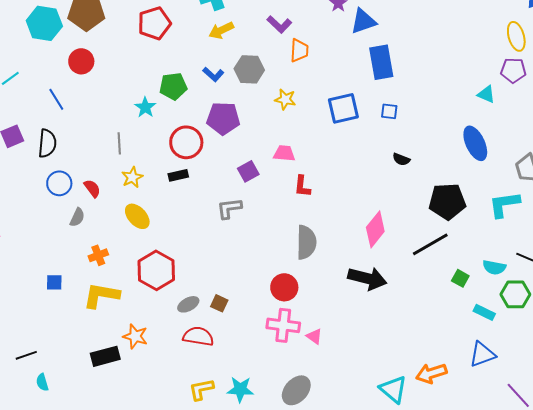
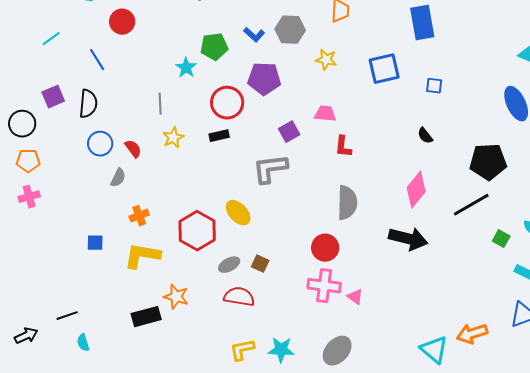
blue square: (389, 111) -> (434, 86), moved
black semicircle: (401, 159) -> (425, 136), moved, turned 30
gray L-shape: (229, 208) -> (270, 169), size x1.4
yellow ellipse: (137, 216) -> (238, 213), moved

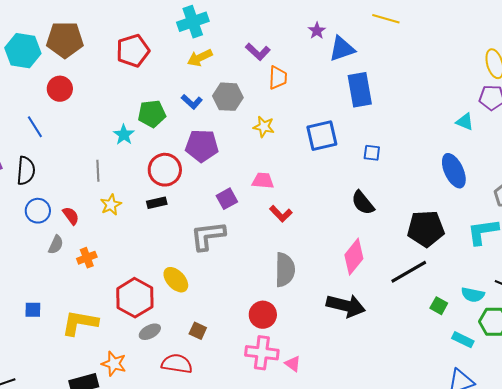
black semicircle: (425, 136) -> (363, 203), size x1.5
red L-shape: (343, 147) -> (281, 214), turned -50
orange cross: (139, 216) -> (87, 258), moved
gray ellipse: (229, 265) -> (150, 332), moved

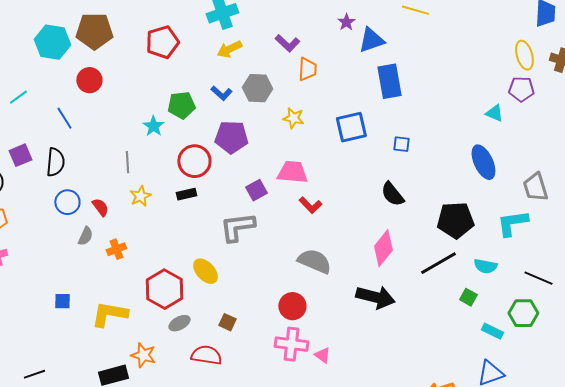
pink trapezoid: (263, 181) -> (292, 172), size x1.4
gray semicircle: (285, 270) -> (314, 261), turned -68
cyan semicircle: (473, 295) -> (485, 266), moved

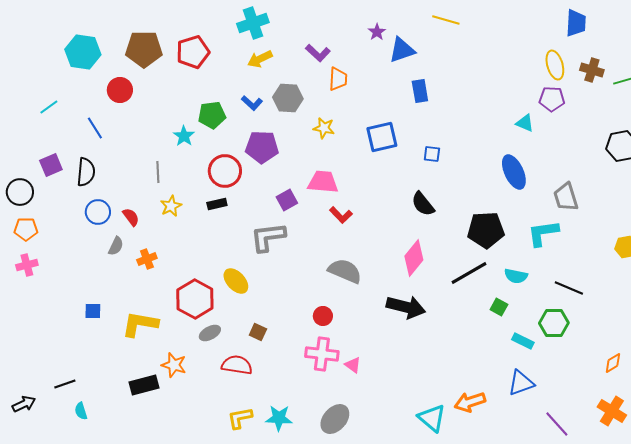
brown pentagon: (94, 31) -> (144, 49), moved
blue rectangle: (389, 81) -> (420, 91), size x0.7
red circle: (292, 306) -> (323, 316), size x0.7

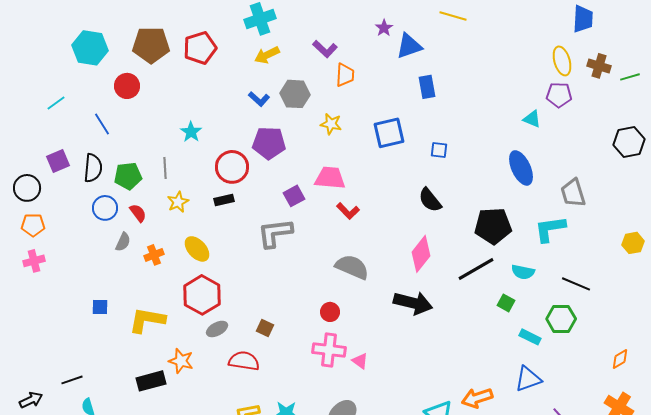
green pentagon: (212, 115) -> (128, 176), moved
yellow ellipse: (236, 281) -> (197, 249), moved

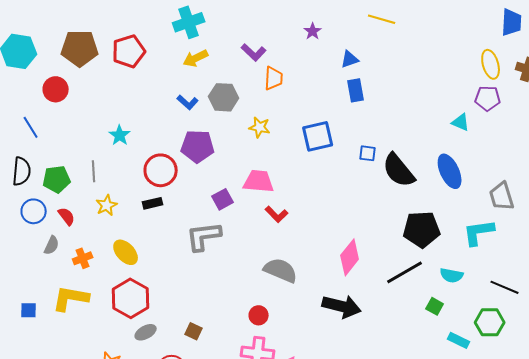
blue triangle: (409, 46) -> (350, 59), moved, size x0.7
black semicircle: (430, 200) -> (399, 170), moved, size x1.4
yellow L-shape: (147, 320) -> (71, 298), moved

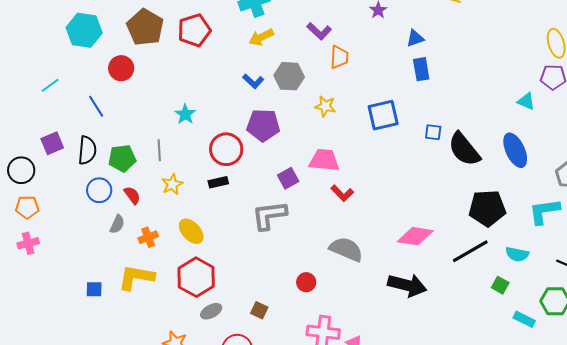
brown pentagon: (80, 48) -> (145, 27), turned 30
pink diamond: (350, 257) -> (415, 236), turned 60
red circle: (259, 315) -> (306, 282), moved

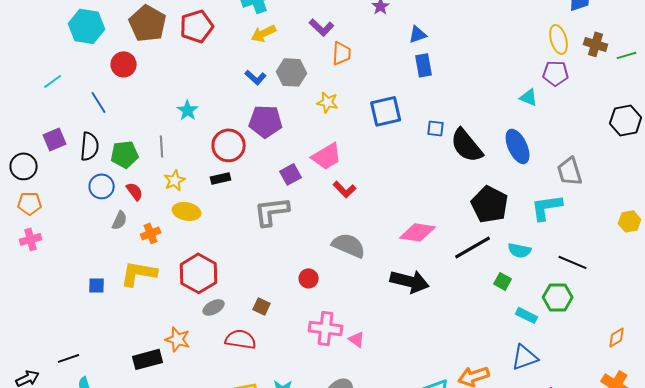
pink trapezoid: (324, 160) -> (327, 156), turned 144
black pentagon: (487, 208) -> (490, 204), turned 30
yellow ellipse: (191, 231) -> (187, 211), moved, turned -36

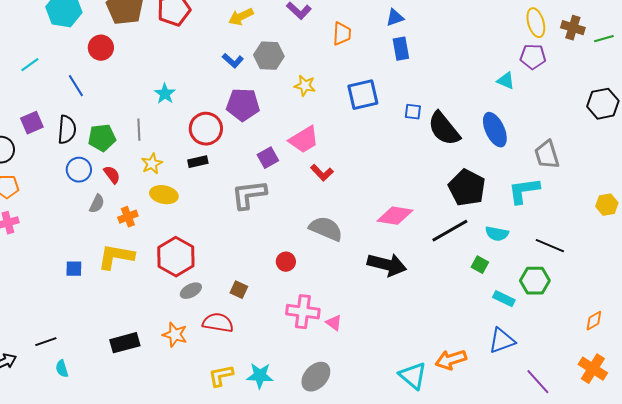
orange trapezoid: (342, 53) -> (342, 34), moved
orange star: (178, 339) -> (175, 335), moved

